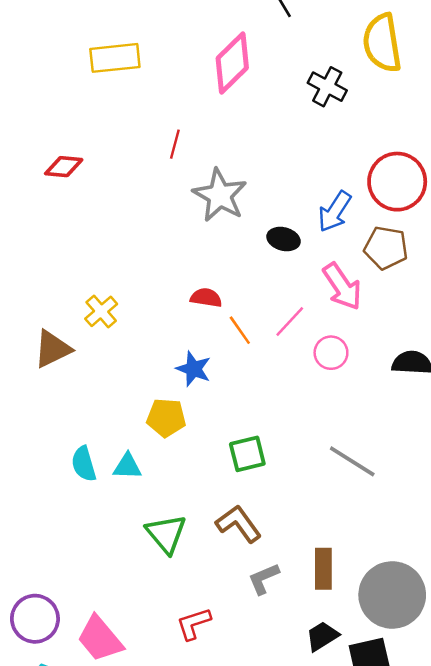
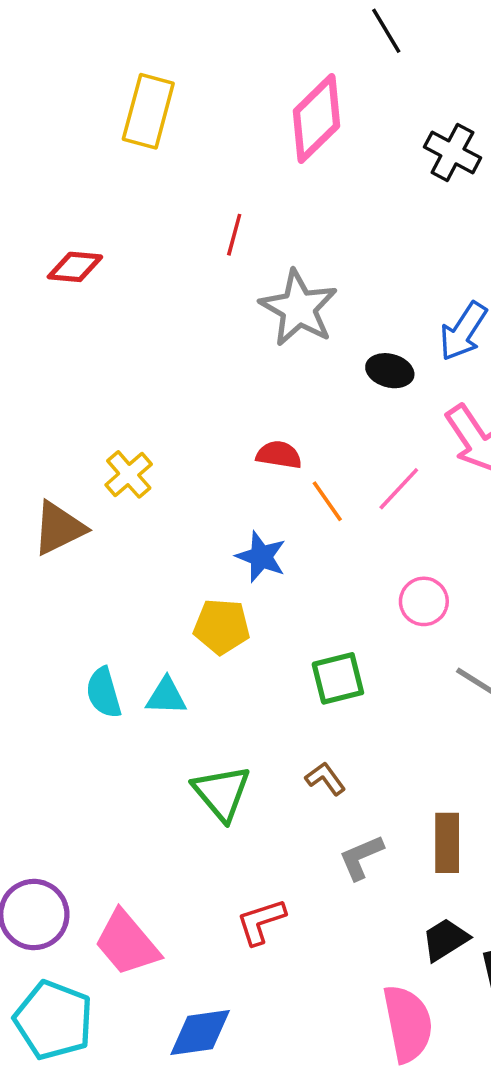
yellow rectangle: (115, 58) -> (148, 111), turned -69
pink circle: (331, 353) -> (424, 601), moved
brown L-shape: (239, 524) -> (325, 779), size x0.6

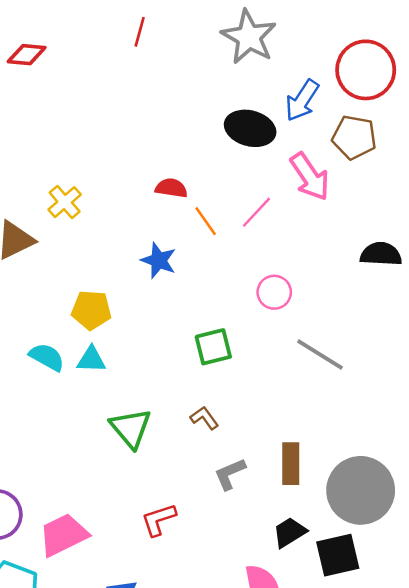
gray star: (299, 308) -> (249, 37), moved
black ellipse: (390, 371) -> (250, 128), size x1.5
yellow pentagon: (222, 626) -> (91, 310), moved
cyan semicircle: (104, 693) -> (47, 357), turned 135
pink trapezoid: (127, 943) -> (63, 535), turned 104

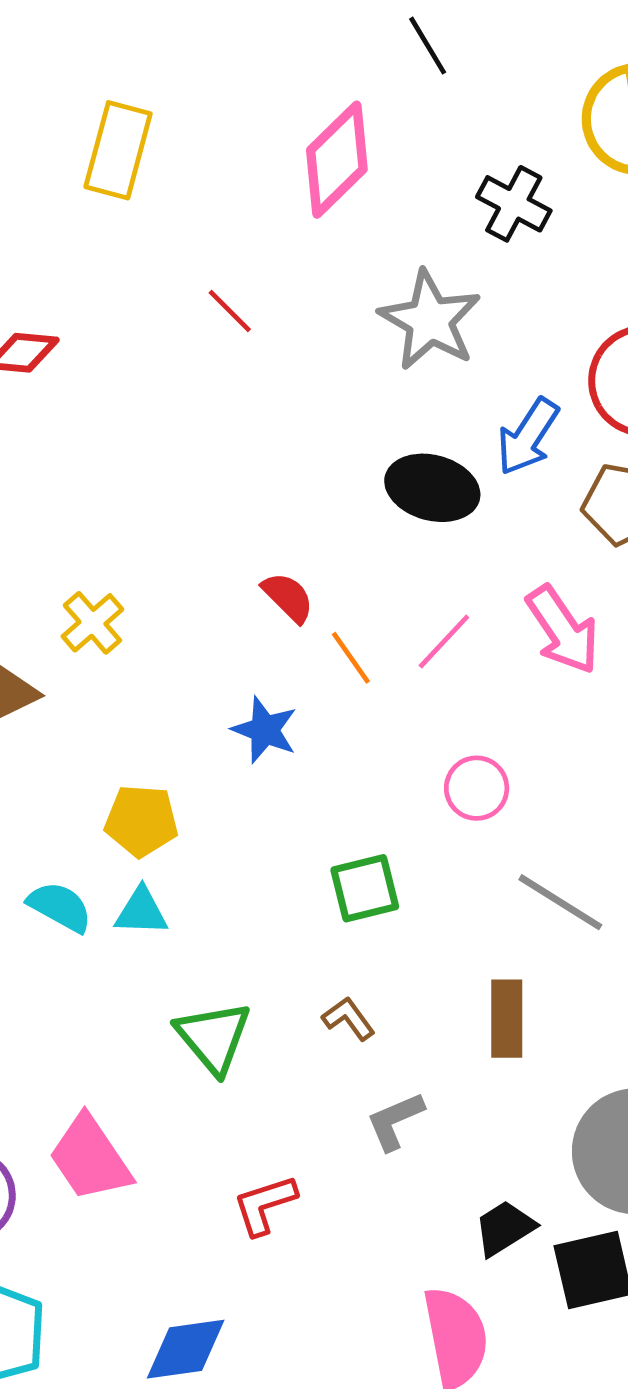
red line: (140, 32) -> (230, 311), turned -60
pink arrow: (310, 177) -> (563, 630), moved
red semicircle: (171, 188) -> (288, 597), turned 36
brown rectangle: (291, 464) -> (507, 1019), moved
pink trapezoid: (63, 535) -> (90, 1158), moved, turned -98

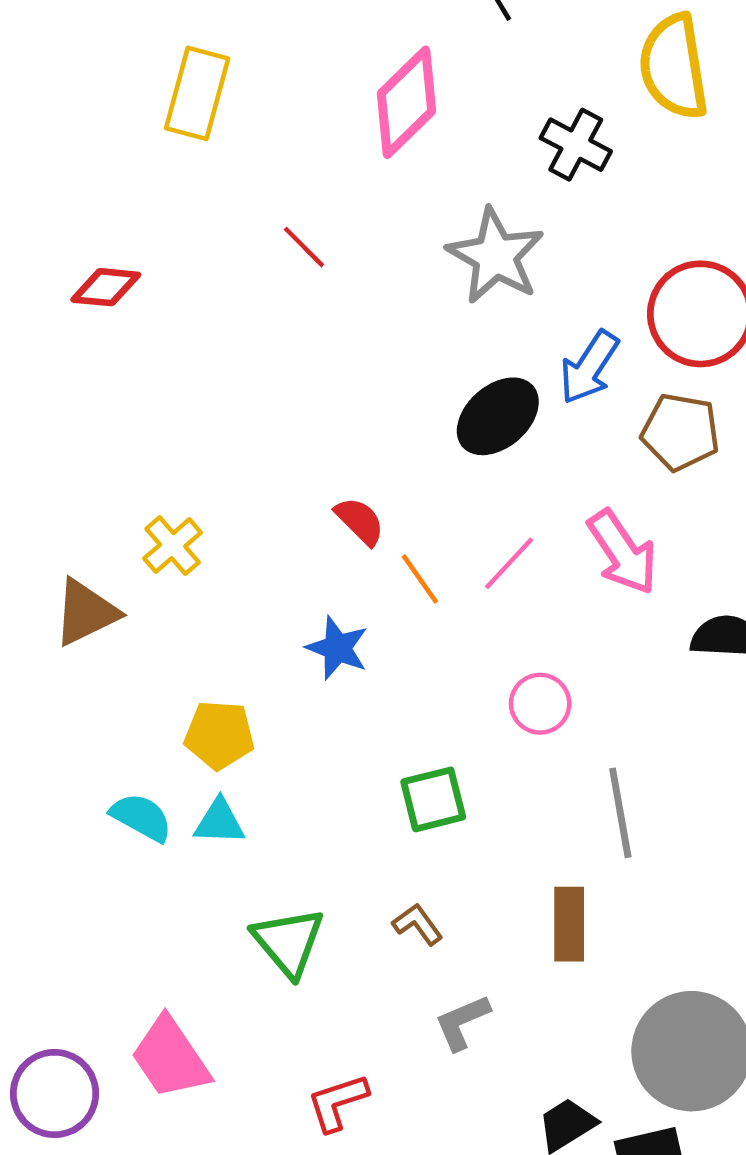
black ellipse: (432, 488) -> (498, 416), turned -56
gray line: (560, 902) -> (620, 813), turned 48

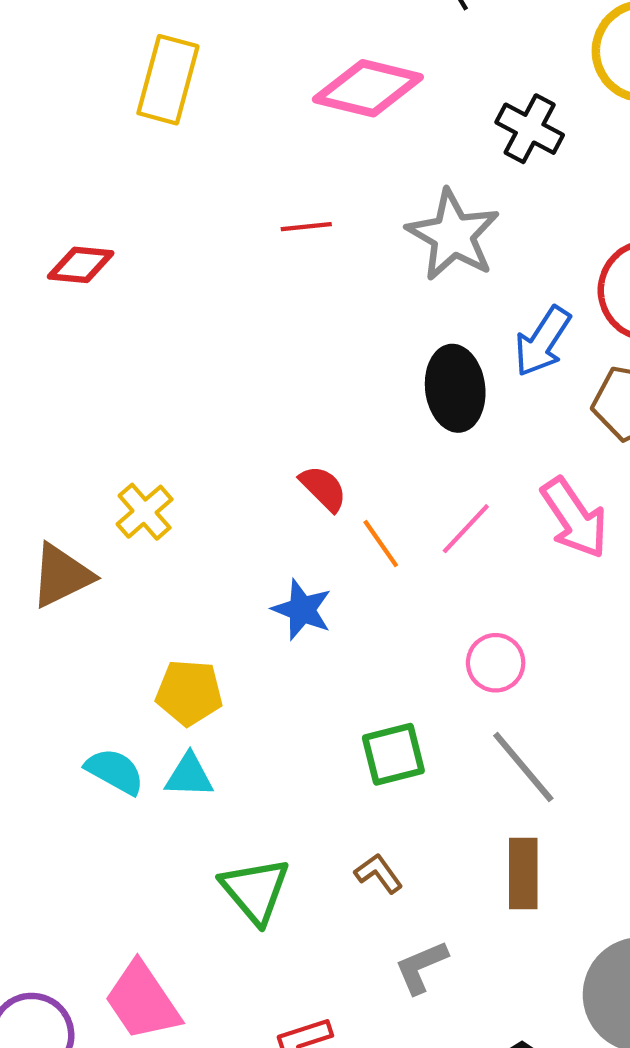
pink diamond: (406, 102) -> (368, 88), turned 58
red line: (304, 247) -> (306, 227), moved, turned -51
black ellipse: (498, 416) -> (455, 388), turned -56
gray line: (620, 813) -> (523, 767), moved, turned -30

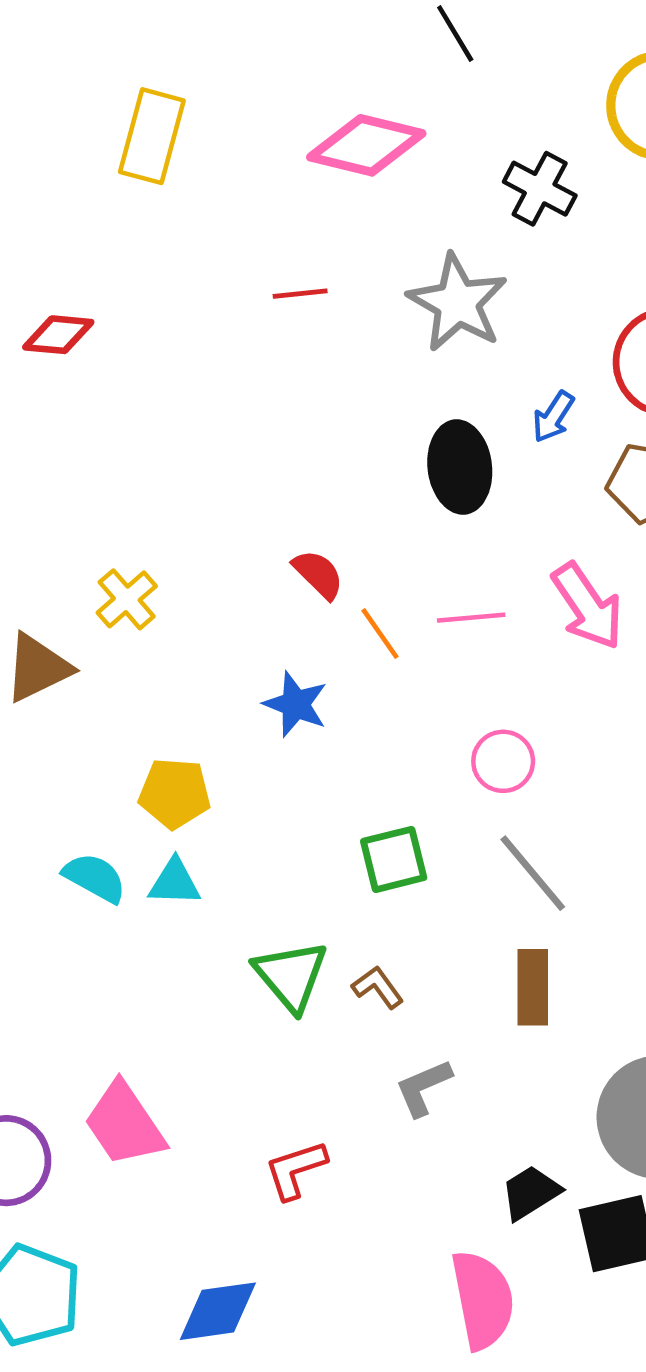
blue arrow: (542, 341) -> (553, 417), size x0.7
pink line: (466, 529) -> (471, 618), turned 42
green triangle: (255, 890) -> (291, 976), moved

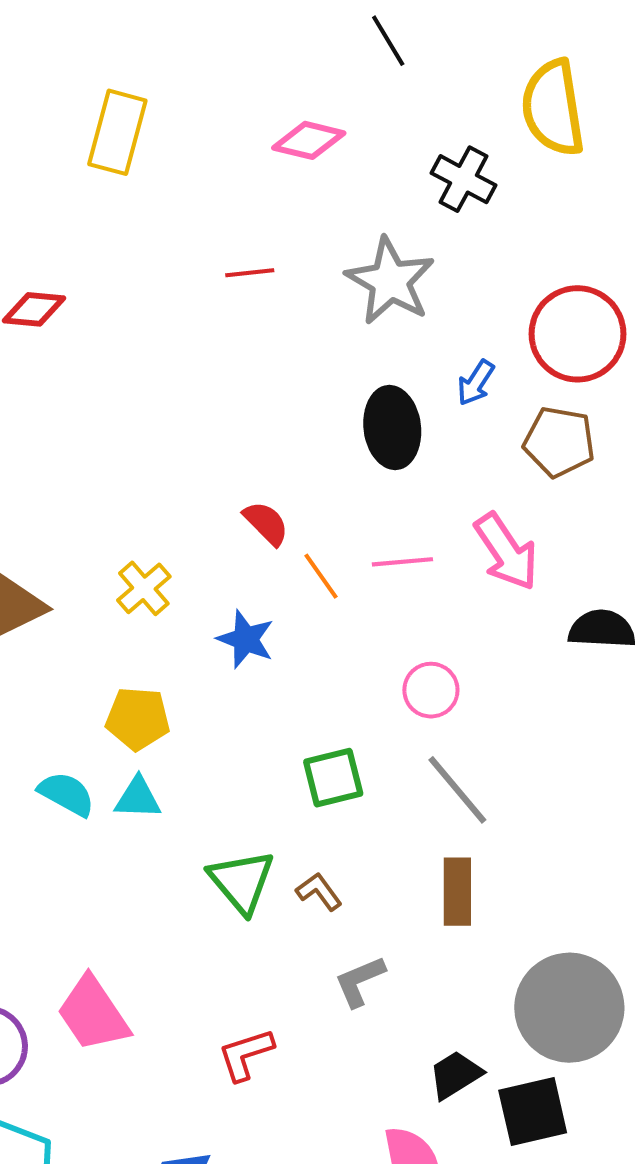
pink diamond: (366, 145) -> (309, 140), size x0.7
yellow cross: (127, 599) -> (144, 588), moved

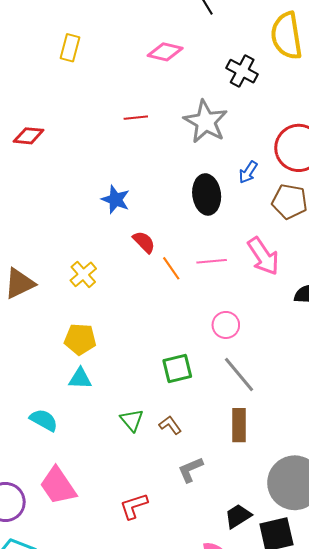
yellow rectangle: (117, 132) -> (70, 48), size x0.7
blue star: (246, 639) -> (116, 200), moved
cyan semicircle: (67, 794) -> (44, 420), moved
green triangle: (242, 881) -> (132, 420), size x0.7

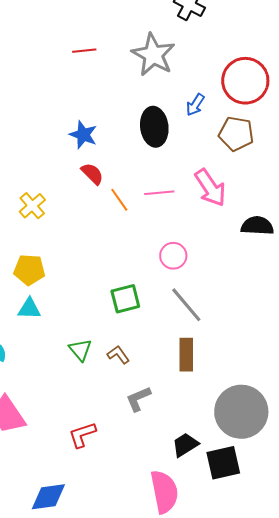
blue star: (116, 200) -> (83, 135), moved

